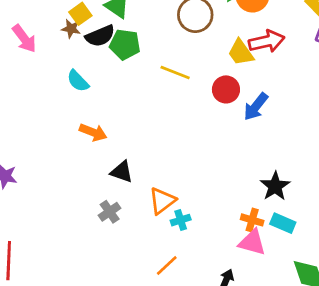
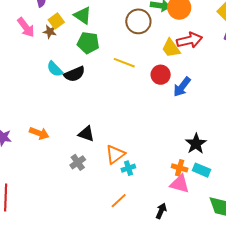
black semicircle: (100, 36) -> (74, 74), moved
pink arrow: (24, 39) -> (26, 27), moved
orange arrow: (93, 132) -> (39, 133), moved

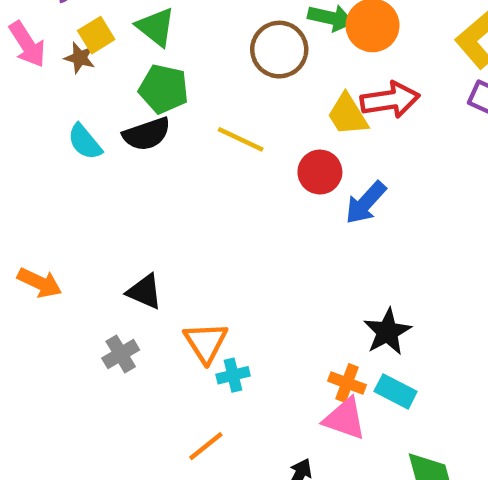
black semicircle: (74, 74) -> (147, 134), moved
orange triangle: (115, 154) -> (206, 342), turned -30

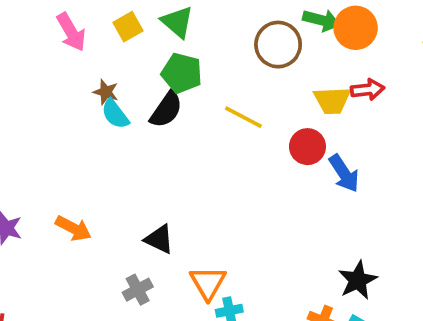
brown star: (80, 58) -> (106, 92), moved
red arrow: (390, 100) -> (368, 90), size x0.7
yellow trapezoid: (348, 115) -> (332, 100), turned -63
black semicircle: (147, 134) -> (166, 110), turned -39
blue arrow: (366, 203) -> (344, 173), turned -78

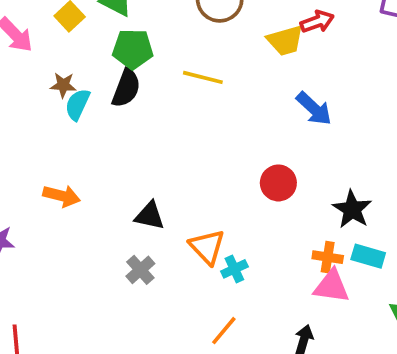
cyan semicircle: (115, 114) -> (77, 104), turned 76
red circle: (307, 147) -> (278, 183), moved
orange arrow: (73, 228) -> (62, 196), moved

